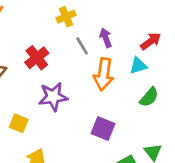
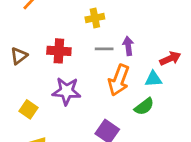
gray line: (82, 46) -> (104, 49), turned -72
red cross: (37, 58) -> (59, 51), turned 30
green semicircle: (149, 97) -> (144, 106), moved

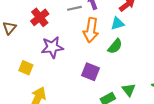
red cross: (59, 51) -> (40, 17), turned -30

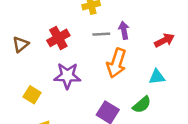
cyan triangle: (118, 23) -> (157, 77), moved
green semicircle: (115, 46) -> (142, 105), moved

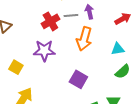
red cross: (58, 38) -> (50, 21), moved
green semicircle: (142, 105) -> (123, 72), moved

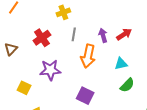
purple arrow: (89, 12) -> (103, 35), moved
gray line: (71, 16) -> (74, 34), turned -72
red cross: (50, 21) -> (42, 38), moved

